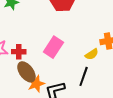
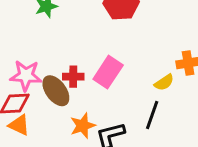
red cross: (19, 52) -> (73, 77), moved
brown ellipse: (26, 72) -> (56, 91), moved

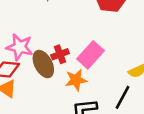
red cross: (73, 77) -> (60, 54), turned -30
orange star: (83, 126) -> (76, 80), moved

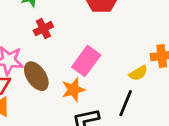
red cross: (60, 54) -> (43, 29), moved

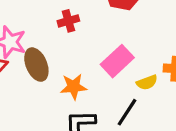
red cross: (43, 29) -> (68, 21), moved
pink rectangle: (86, 61) -> (117, 61), moved

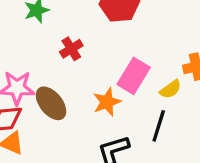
orange star: (74, 87) -> (107, 102), moved

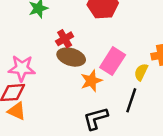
yellow semicircle: (171, 89) -> (141, 72), turned 150
brown ellipse: (51, 103) -> (71, 57), moved, turned -36

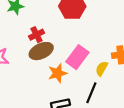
brown ellipse: (71, 57) -> (41, 51), turned -45

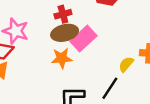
pink rectangle: (77, 57) -> (84, 39), moved
orange star: (57, 73) -> (62, 58), moved

